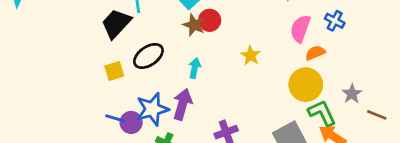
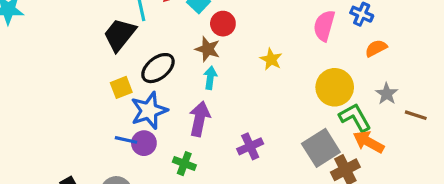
brown star: (194, 25) -> (208, 49), moved
orange semicircle: (315, 53) -> (376, 48), moved
blue star: (152, 109) -> (149, 111), moved

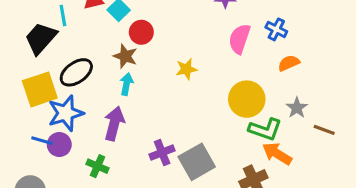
yellow star: (271, 59) -> (186, 69), turned 30
yellow square: (121, 87) -> (40, 89), size x1.6
green L-shape: (355, 117) -> (265, 129), turned 136
gray square: (321, 148) -> (197, 162), moved

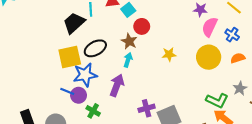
pink semicircle: (239, 39) -> (210, 27), moved
yellow circle: (247, 99) -> (209, 57), moved
green cross: (97, 166) -> (93, 111), moved

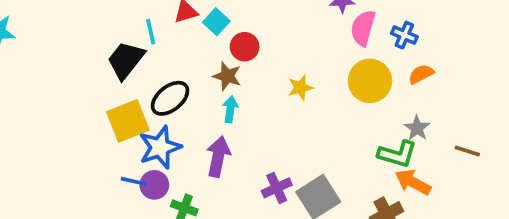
gray star: (240, 88) -> (417, 128), moved

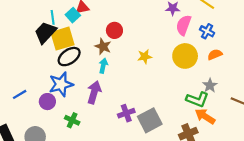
cyan square: (216, 22) -> (73, 15), moved
cyan line: (151, 32) -> (53, 17), moved
yellow square: (128, 121) -> (62, 39), moved
blue line: (134, 181) -> (20, 94), moved, turned -48
purple circle: (154, 185) -> (47, 102), moved

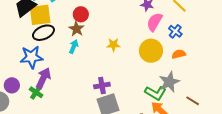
red circle: (114, 30) -> (81, 14), moved
gray star: (210, 85) -> (169, 82), size x1.5
purple arrow: (94, 92) -> (43, 78), moved
purple circle: (47, 102) -> (12, 85), moved
purple cross: (126, 113) -> (102, 85), moved

